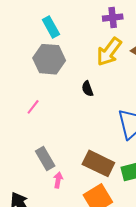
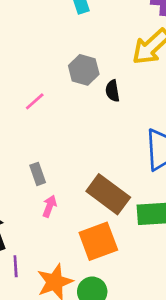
gray hexagon: (49, 59) -> (84, 70), moved, size x0.7
gray rectangle: (45, 159) -> (38, 174), size x0.7

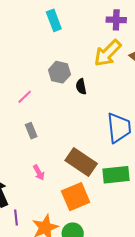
gray rectangle: (38, 174) -> (31, 131), moved
pink arrow: (49, 206) -> (39, 173), turned 133

